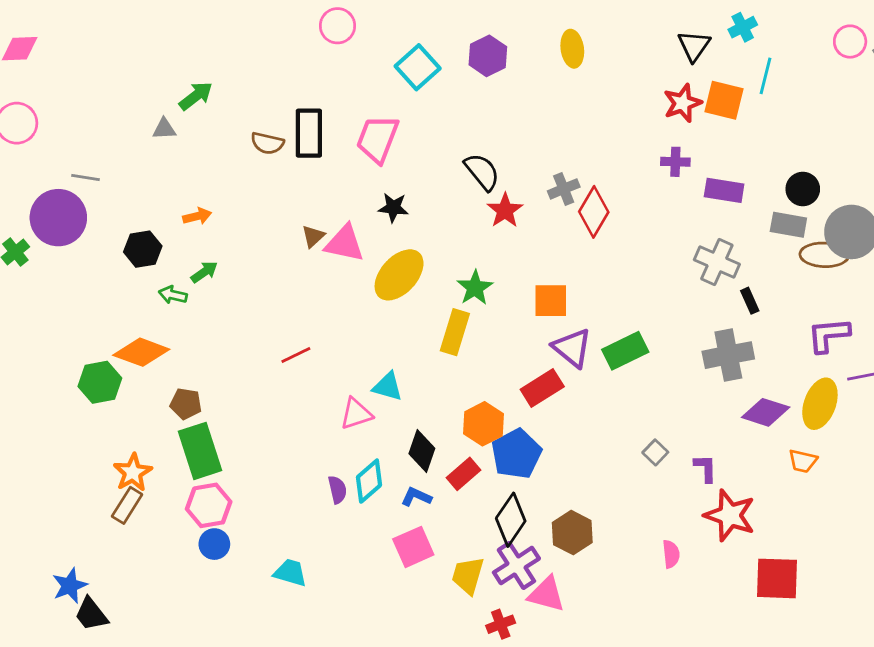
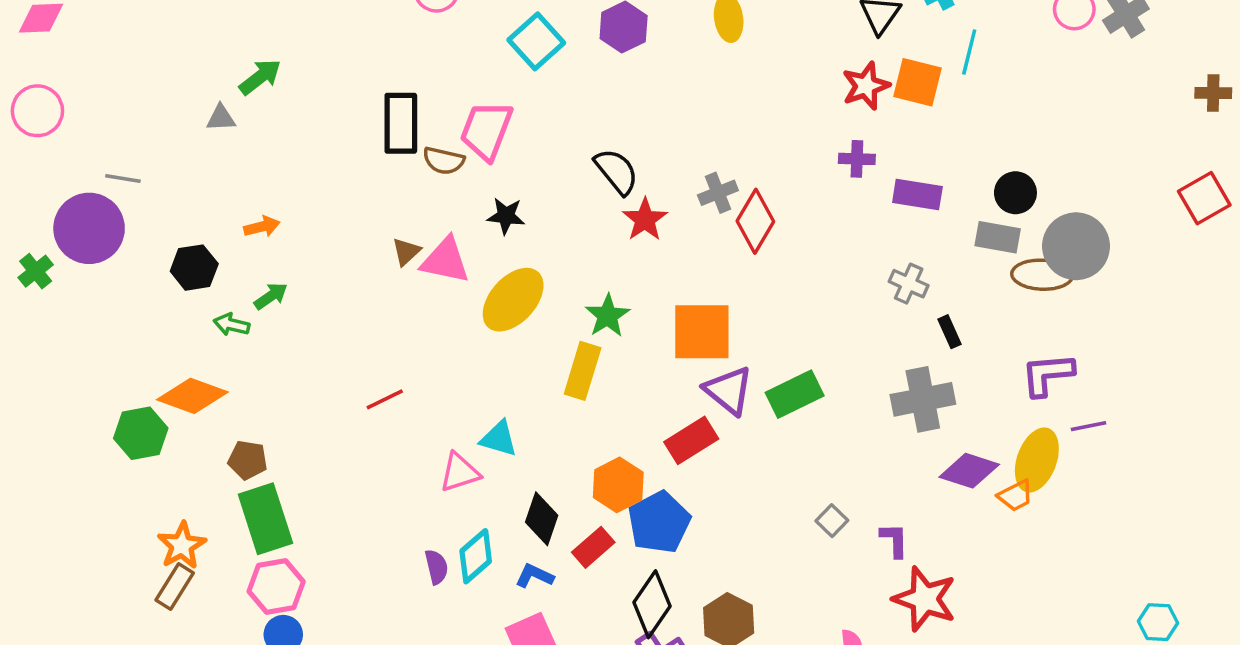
brown semicircle: (267, 143) -> (444, 161), moved
gray cross: (717, 262) -> (909, 284), size x0.7
orange square: (551, 301) -> (702, 332), size x1.4
orange trapezoid: (803, 461) -> (1015, 496), moved, turned -40

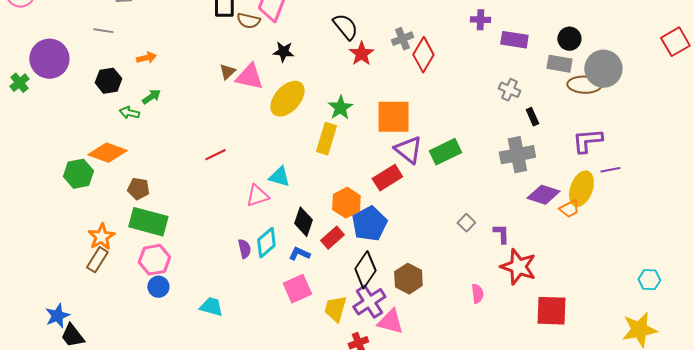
gray line: (123, 179) -> (103, 31), moved
green rectangle: (265, 519) -> (148, 222), turned -57

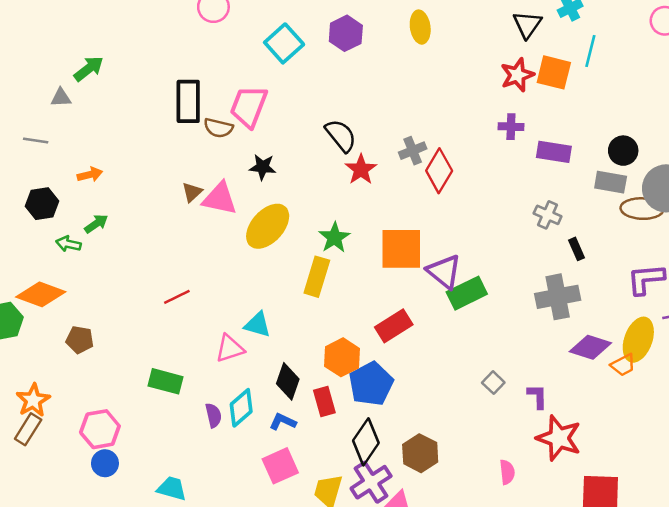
purple triangle: (408, 150) -> (444, 272), moved
green rectangle: (148, 222) -> (166, 381), moved, size x0.7
red rectangle: (332, 238) -> (324, 401), turned -65

